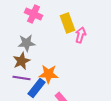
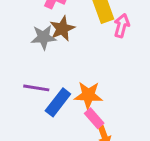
brown star: (22, 61) -> (62, 29), moved
orange star: (49, 74) -> (88, 95), moved

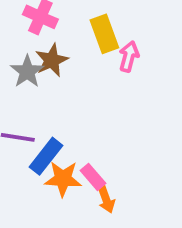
gray star: (43, 37) -> (27, 71), turned -30
orange star: (88, 95) -> (63, 179), moved

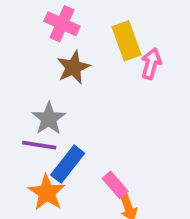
gray star: (27, 71) -> (49, 119), moved
orange star: (63, 179) -> (47, 193), moved, turned 30

